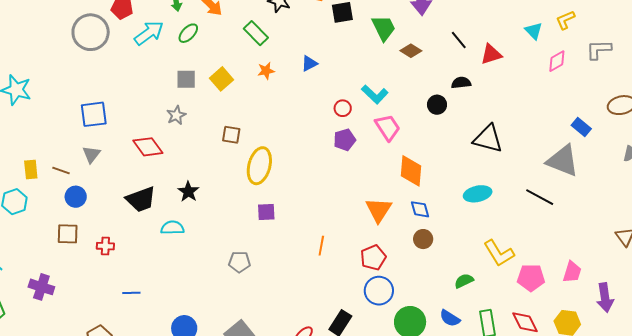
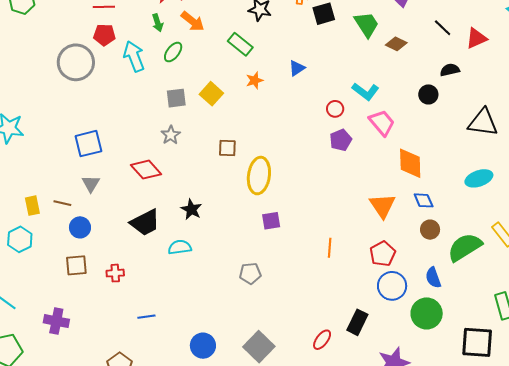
cyan arrow: (149, 33) -> (134, 56), turned -68
green semicircle: (464, 281) -> (465, 247), moved, size x1.8
blue semicircle: (450, 318) -> (433, 278), moved, turned 45

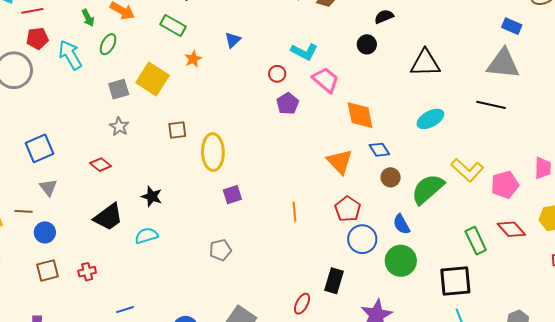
yellow square: (211, 94) -> (153, 79), size x1.4
red diamond: (146, 170) -> (101, 165), size x0.7

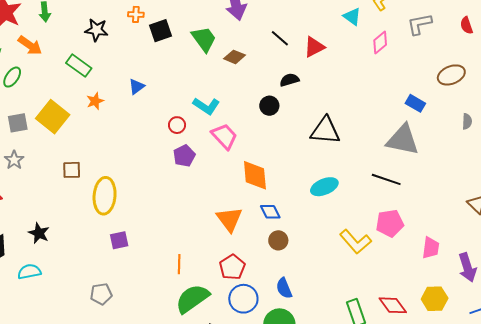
pink pentagon: (505, 185) -> (390, 223), moved
green semicircle: (428, 189) -> (192, 299), moved

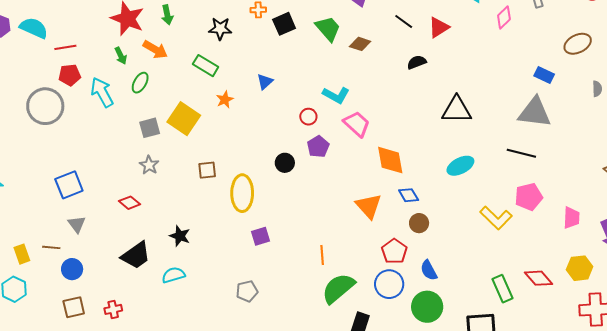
black circle: (269, 106) -> (285, 163), moved
red pentagon: (232, 267) -> (394, 251), moved

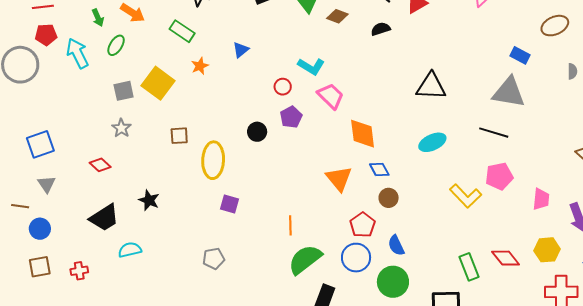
black semicircle: (417, 62) -> (381, 29), moved
purple square: (260, 236) -> (230, 204), turned 30
cyan semicircle: (173, 275) -> (130, 250), moved

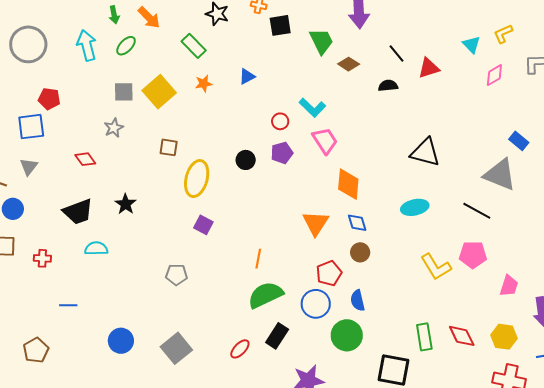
red pentagon: (46, 35) -> (49, 99), moved

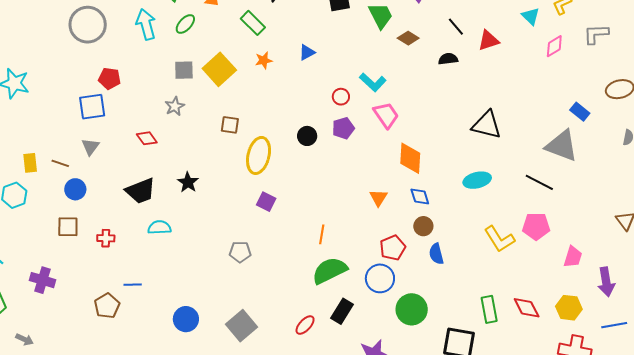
orange triangle: (316, 223) -> (378, 198), size x0.7
blue semicircle: (358, 300) -> (436, 254), moved
brown pentagon: (36, 350) -> (107, 306), moved

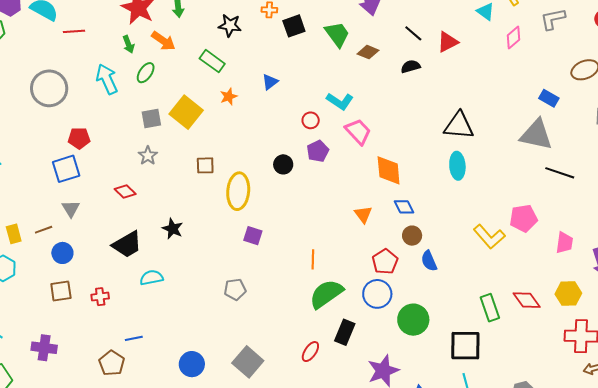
brown line: (60, 163) -> (44, 230), turned -30
cyan ellipse: (477, 180) -> (457, 166), moved, turned -72
black line: (539, 182) -> (560, 173), moved

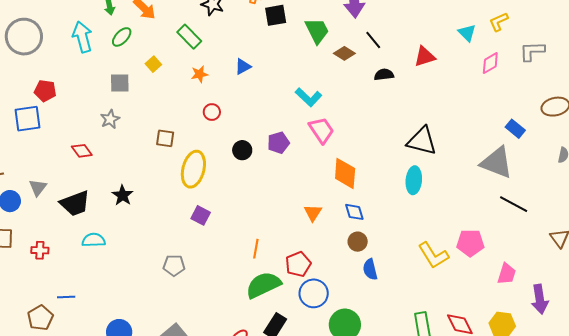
black line: (413, 33) -> (373, 40), moved
yellow square: (186, 112) -> (153, 64), moved, size x0.5
red circle: (311, 120) -> (212, 112), moved
gray triangle: (71, 209) -> (38, 188), moved
red pentagon: (385, 262) -> (298, 264), moved

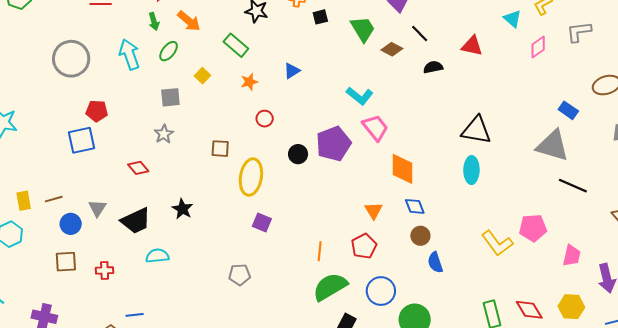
black square: (276, 15) -> (320, 17), size x0.7
red triangle: (425, 57) -> (472, 46), turned 35
purple pentagon: (278, 143) -> (334, 144), size x1.6
red pentagon: (298, 264) -> (364, 246), moved

